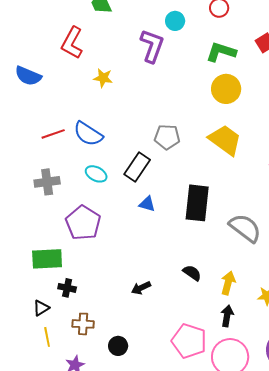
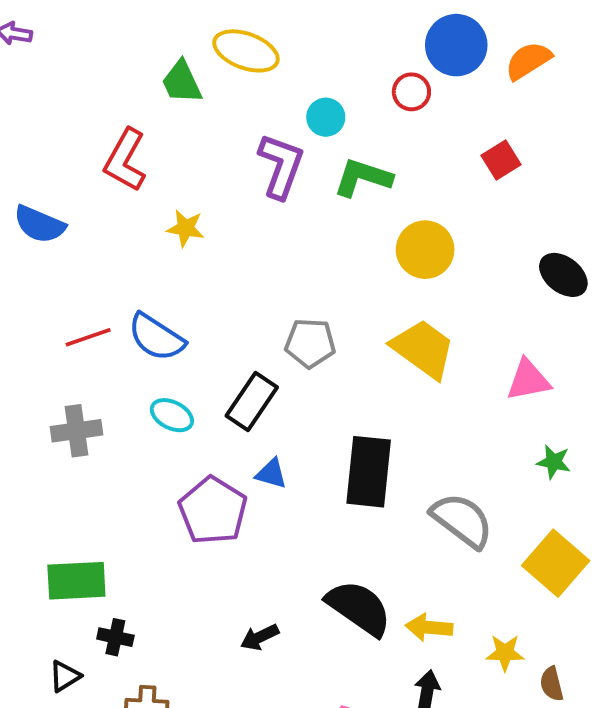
green L-shape: (221, 52) -> (363, 178), moved
purple pentagon: (83, 223) -> (213, 511), moved
black semicircle: (192, 273) -> (359, 608), size x1.8
yellow arrow: (228, 283) -> (429, 627), turned -100

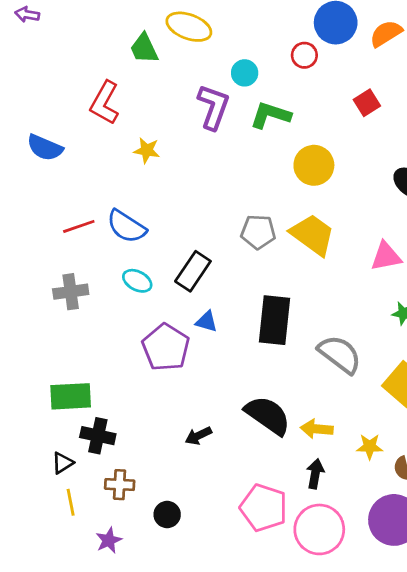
gray pentagon: (310, 343) -> (258, 232), moved
black cross: (115, 637) -> (98, 436), size x1.4

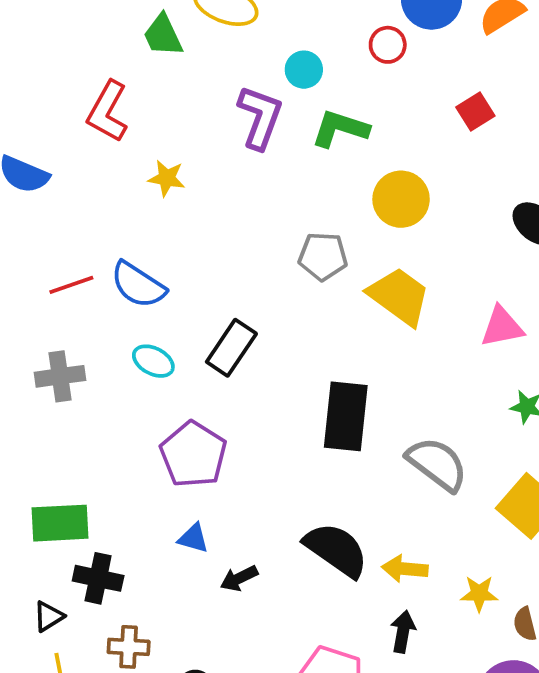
gray pentagon: (258, 232) -> (323, 256), moved
blue triangle: (207, 322) -> (193, 538), moved

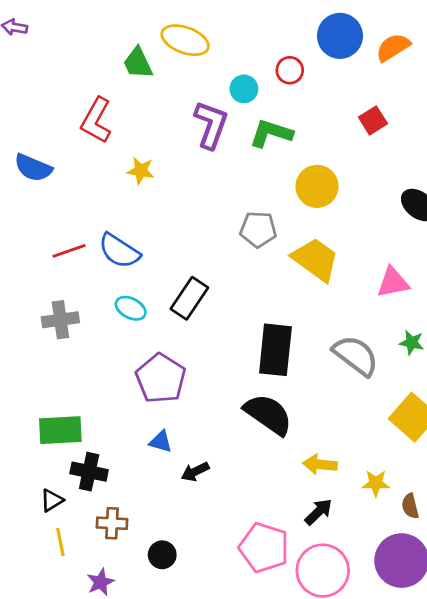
red circle: (388, 45) -> (290, 70), moved
gray semicircle: (437, 464) -> (356, 356), moved
black semicircle: (336, 550) -> (268, 414), moved
black arrow: (403, 632) -> (318, 512), turned 36

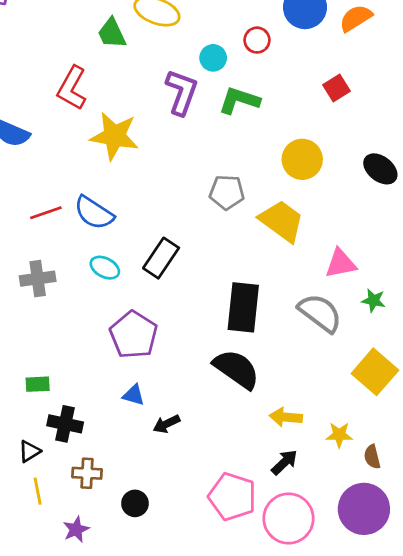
yellow star: (141, 171) -> (114, 136), size x1.8
yellow circle: (317, 186) -> (302, 159), moved
pink triangle: (393, 282) -> (341, 263), moved
green rectangle: (60, 430) -> (38, 384), size x0.6

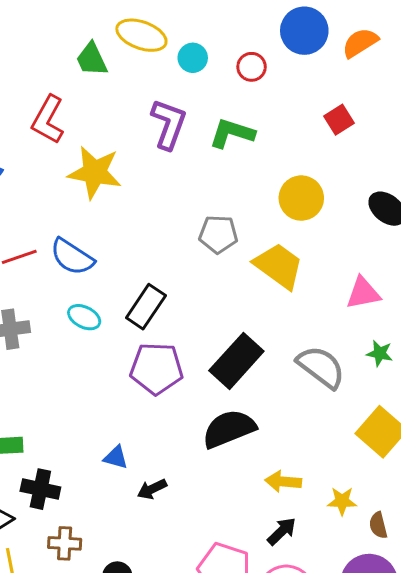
cyan circle: (213, 58) -> (193, 58), moved
pink triangle: (341, 263) -> (363, 293), moved
black rectangle: (243, 307) -> (236, 361), turned 36
purple pentagon: (134, 335) -> (157, 368), moved, turned -30
black semicircle: (236, 369) -> (229, 429), turned -57

